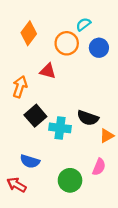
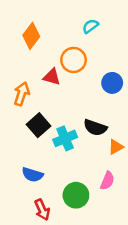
orange circle: (67, 43) -> (74, 60), moved
blue circle: (99, 48) -> (112, 83), moved
cyan cross: (60, 128) -> (65, 138), turned -30
red arrow: (17, 185) -> (42, 210), moved, turned -144

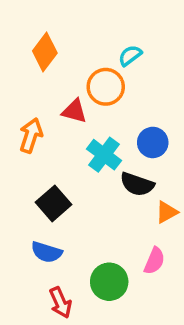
cyan semicircle: (90, 26) -> (130, 55), moved
blue circle: (112, 83) -> (153, 142), moved
black square: (38, 125) -> (53, 203), moved
cyan cross: (65, 138) -> (104, 155), moved, turned -30

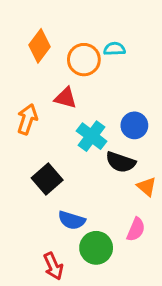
cyan semicircle: (130, 55) -> (114, 49), turned 35
orange circle: (106, 87) -> (84, 60), moved
orange triangle: (167, 212) -> (147, 187), turned -50
blue semicircle: (47, 252) -> (72, 220), moved

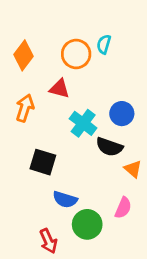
orange diamond: (40, 46) -> (23, 55), moved
cyan semicircle: (114, 49) -> (104, 44), turned -72
black square: (47, 179) -> (43, 162), turned -32

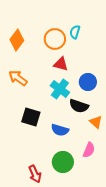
red triangle: (59, 89) -> (61, 64), moved
orange arrow: (25, 108) -> (18, 78), turned -72
blue semicircle: (65, 199) -> (60, 130), moved

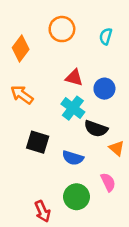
cyan semicircle: (75, 32) -> (106, 36), moved
orange circle: (55, 39) -> (62, 29), moved
blue circle: (88, 82) -> (104, 89), moved
pink semicircle: (89, 150) -> (108, 182), turned -49

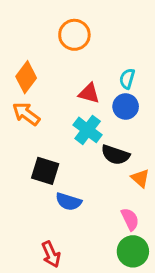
cyan semicircle: (106, 36) -> (127, 79), moved
orange diamond: (21, 49) -> (26, 77), moved
blue semicircle: (73, 158) -> (69, 202), moved
green circle: (77, 197) -> (133, 251), moved

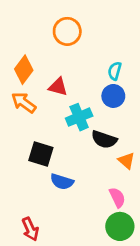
red triangle: (89, 93) -> (58, 87), moved
cyan cross: (88, 130) -> (79, 117), turned 30
red arrow: (51, 254) -> (30, 229), moved

